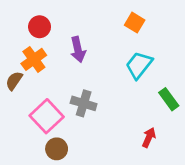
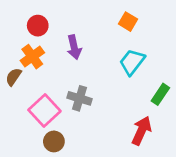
green rectangle: (169, 99) -> (160, 94), turned 70
red arrow: (149, 137) -> (141, 131), size x1.5

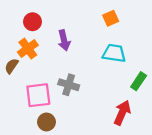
orange square: (128, 22) -> (111, 18), turned 35
cyan trapezoid: (132, 62) -> (114, 53), turned 60
pink square: (44, 110) -> (38, 95), turned 36

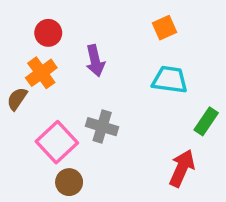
pink square: (38, 95) -> (57, 142), turned -36

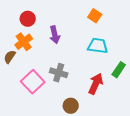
orange square: (165, 28) -> (95, 16), turned -32
red arrow: (182, 168) -> (96, 84), moved
brown circle: (69, 182) -> (71, 106), moved

